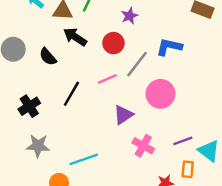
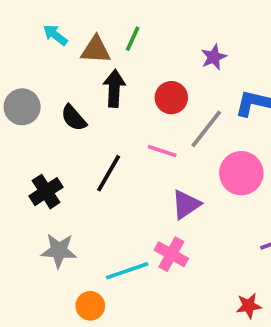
purple star: (130, 16) -> (214, 57), moved
black arrow: (75, 37) -> (114, 88), turned 60
pink line: (107, 79) -> (162, 151), turned 42
pink cross: (143, 146) -> (171, 254), moved

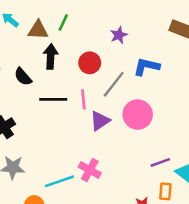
pink line: (162, 151) -> (83, 99), turned 66
black line: (109, 173) -> (53, 99), moved, turned 60
purple triangle: (186, 204) -> (100, 121), moved

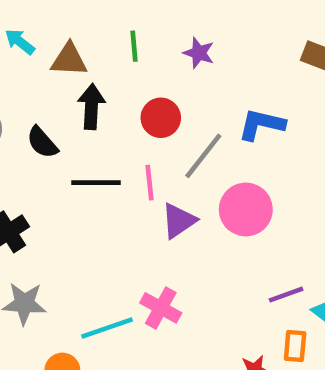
green line: (63, 22) -> (134, 46), moved, turned -30
purple star: (119, 35) -> (199, 53), moved, turned -30

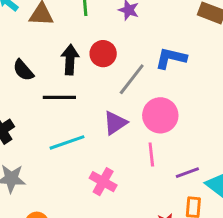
black arrow: (91, 107) -> (70, 60), moved
pink line: (150, 183) -> (151, 154), moved
cyan line: (107, 328) -> (67, 142), moved

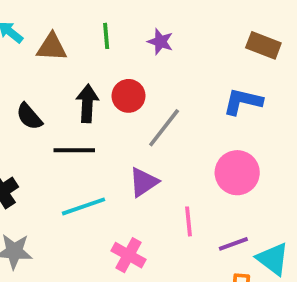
blue L-shape: (171, 58) -> (243, 102), moved
pink circle: (160, 115) -> (237, 173), moved

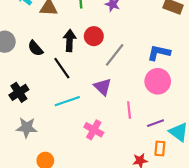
blue L-shape: (243, 102) -> (159, 53), moved
black line: (74, 150) -> (62, 68), turned 55
purple triangle: (143, 182) -> (103, 87), turned -42

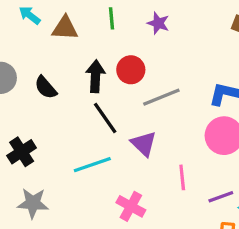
gray line: (115, 55) -> (161, 97), turned 30
black line: (62, 68) -> (105, 118), moved

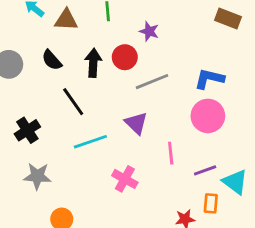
purple star: (158, 23) -> (149, 31), moved
black semicircle: (46, 87) -> (52, 60), moved
black line: (105, 118) -> (73, 102), moved

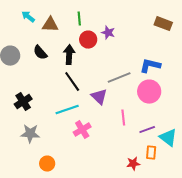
red circle: (125, 57) -> (88, 40), moved
gray line: (152, 82) -> (119, 78), moved
black line: (73, 102) -> (72, 82), moved
pink cross: (125, 179) -> (82, 130), moved, turned 30

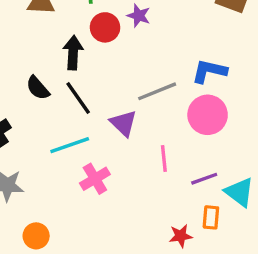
black semicircle: (40, 53) -> (38, 88), moved

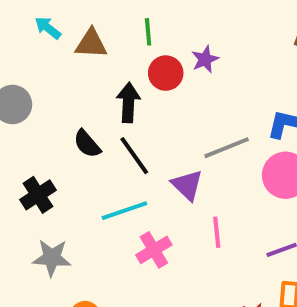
purple star: (139, 16) -> (205, 59), turned 30
pink line: (164, 159) -> (217, 232), moved

